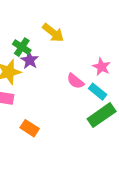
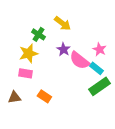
purple star: (30, 60) -> (63, 49), moved
pink semicircle: (75, 81) -> (79, 60), size x1.5

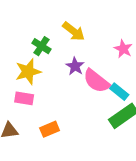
pink star: (99, 49) -> (123, 49), moved
orange rectangle: (44, 96) -> (50, 129), turned -56

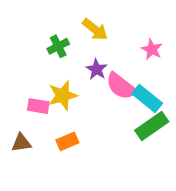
green cross: (42, 46) -> (58, 46), turned 30
yellow star: (28, 72) -> (63, 95), moved
cyan rectangle: (119, 92) -> (147, 98), size x1.4

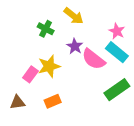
green cross: (58, 46) -> (46, 29), turned -35
cyan rectangle: (147, 98) -> (117, 52), moved
pink rectangle: (38, 106) -> (30, 74), turned -63

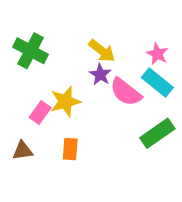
yellow arrow: (74, 16) -> (102, 51), moved
green cross: (46, 29) -> (31, 51), moved, size x1.5
orange rectangle: (53, 101) -> (70, 149), turned -63

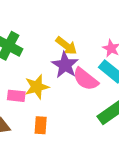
purple star: (100, 75) -> (65, 65), size x1.5
pink rectangle: (40, 113) -> (16, 96), turned 60

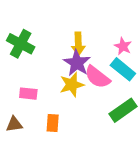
yellow arrow: (66, 46) -> (78, 44), turned 50
yellow star: (37, 87) -> (72, 85), moved

